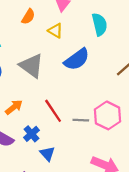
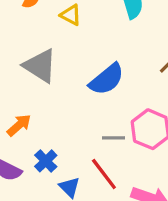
blue semicircle: (77, 59) -> (107, 79), moved
red line: (53, 111) -> (104, 174), moved

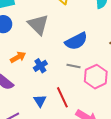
gray line: (114, 138) -> (73, 66), moved
blue cross: (46, 161) -> (40, 66), moved

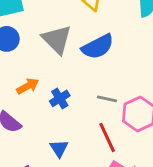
blue semicircle: (76, 41) -> (98, 47), moved
red line: (62, 97) -> (107, 137), moved

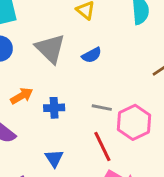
blue semicircle: (98, 47) -> (92, 55), size x0.6
blue cross: (60, 98) -> (54, 108), turned 30

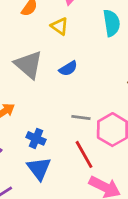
blue cross: (54, 108) -> (36, 138), moved, turned 30
blue triangle: (54, 158) -> (39, 169), size x1.4

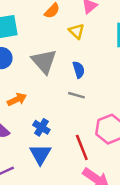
blue semicircle: (68, 68) -> (79, 70), turned -84
gray line: (81, 118) -> (76, 95), moved

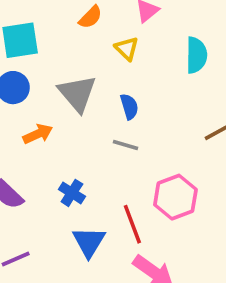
orange arrow: (17, 99) -> (38, 134), moved
blue triangle: (40, 154) -> (89, 242), moved

